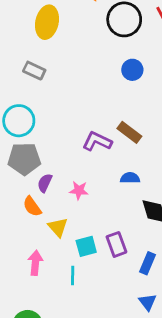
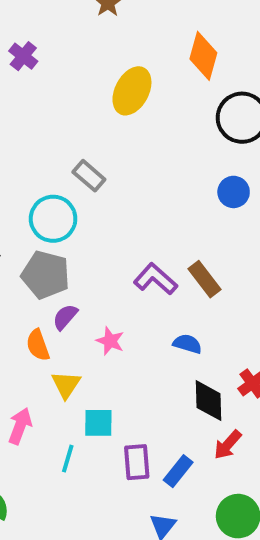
gray rectangle: (34, 71) -> (89, 176), moved
purple rectangle: (116, 244) -> (137, 462), moved

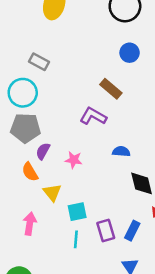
brown rectangle: (204, 279) -> (111, 89), moved
cyan line: (68, 459) -> (76, 239), moved

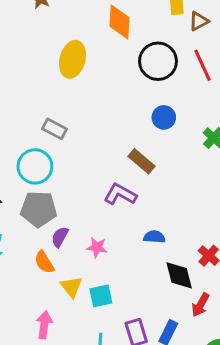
cyan square: (77, 212) -> (101, 296), moved

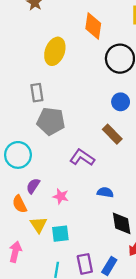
gray rectangle: (54, 129) -> (37, 93), moved, turned 48
brown rectangle: (142, 161) -> (112, 134), moved
cyan circle: (35, 166) -> (18, 155), moved
gray pentagon: (39, 209) -> (51, 121), moved

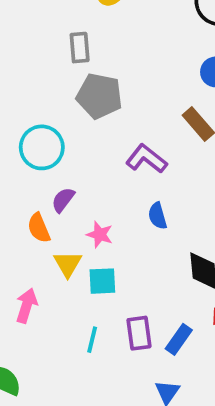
blue semicircle: (105, 192) -> (158, 216), moved, turned -119
pink star: (61, 196) -> (100, 235), moved

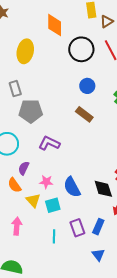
purple L-shape: (146, 159) -> (49, 143), moved
blue semicircle: (158, 216) -> (72, 187), moved, size x1.5

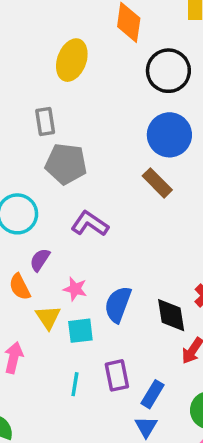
blue circle: (87, 86) -> (169, 135), size x1.6
blue semicircle: (72, 187) -> (118, 304), turned 40
blue rectangle: (98, 227) -> (153, 394), moved

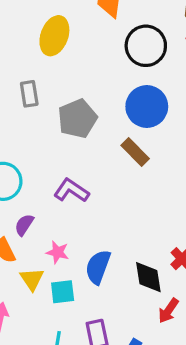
gray pentagon: (66, 164) -> (77, 119), moved, turned -30

